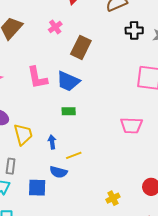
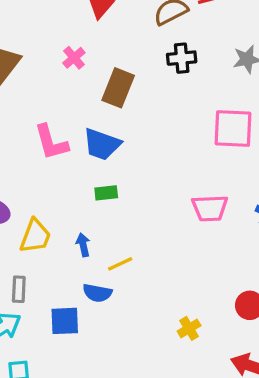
black cross: (134, 30) -> (182, 58), moved
yellow trapezoid: (23, 134) -> (35, 236), turned 40

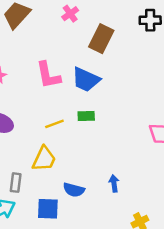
yellow trapezoid: (35, 236) -> (44, 159), moved
blue arrow: (83, 245) -> (114, 183), moved
yellow line: (120, 264) -> (54, 124), moved

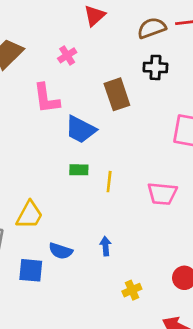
brown rectangle: (101, 39) -> (117, 94), moved, turned -48
pink L-shape: (48, 75) -> (46, 98), moved
yellow line: (54, 124) -> (109, 182), moved, turned -66

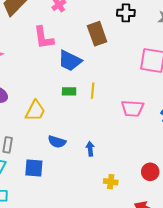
yellow line: (109, 182) -> (93, 91), moved
yellow trapezoid: (29, 215) -> (35, 111), moved
blue semicircle: (61, 251) -> (57, 142), moved
yellow cross: (132, 290) -> (111, 182), turned 32

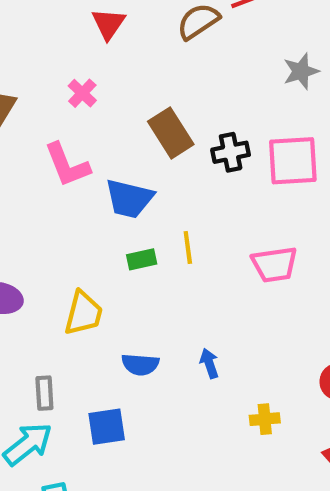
black cross: (126, 13) -> (231, 152), moved

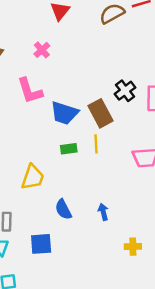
brown rectangle: (171, 133) -> (100, 113), moved
black cross: (231, 152) -> (125, 91), turned -30
blue semicircle: (140, 364) -> (63, 209), turned 54

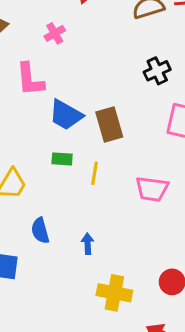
black cross: (125, 91) -> (157, 71), moved
yellow line: (96, 144) -> (94, 173), moved
yellow cross: (133, 247) -> (114, 293), size x1.6

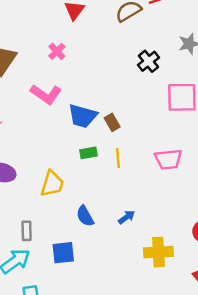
pink L-shape: (30, 79) -> (46, 94), turned -36
brown rectangle: (109, 124) -> (112, 122), moved, size x0.6
blue arrow: (88, 244) -> (127, 217), turned 70

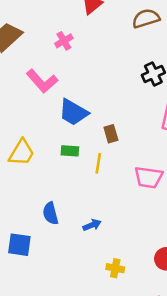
brown rectangle: (112, 122) -> (111, 134), moved
yellow trapezoid: (52, 184) -> (22, 153), moved
yellow cross: (158, 252) -> (115, 268), size x0.6

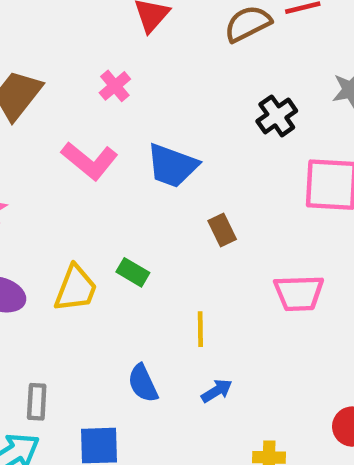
blue trapezoid: (73, 112) -> (172, 166), moved
green rectangle: (70, 151) -> (133, 272), moved, turned 36
yellow line: (98, 163) -> (200, 329), moved

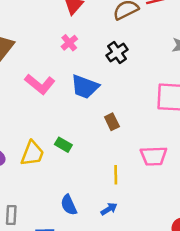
pink cross: (115, 86) -> (69, 43), moved
black cross: (277, 116) -> (117, 52), moved
yellow line: (200, 329) -> (116, 175), moved

